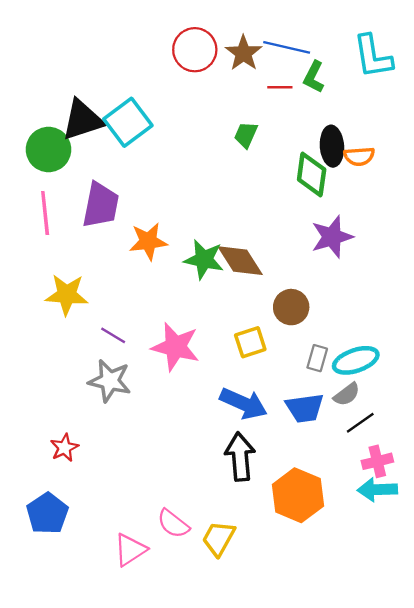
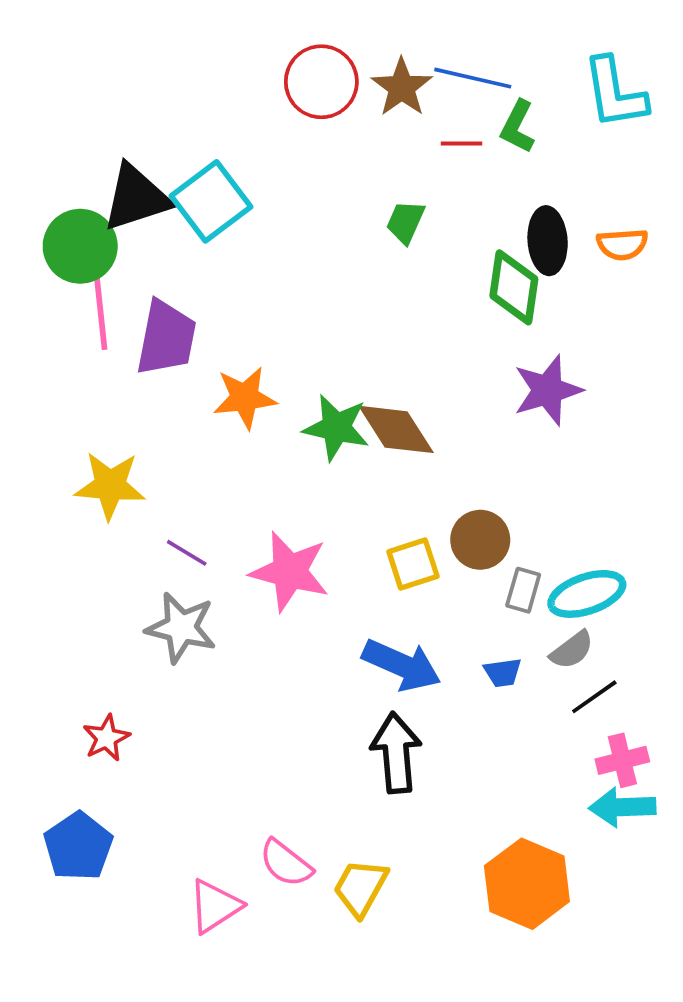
orange semicircle: (359, 156) -> (622, 244), moved
pink line: (45, 213) -> (101, 314), moved
brown circle: (291, 307) -> (480, 540), moved
blue trapezoid: (305, 408) -> (503, 672), size x0.6
orange hexagon: (298, 495) -> (527, 884), moved

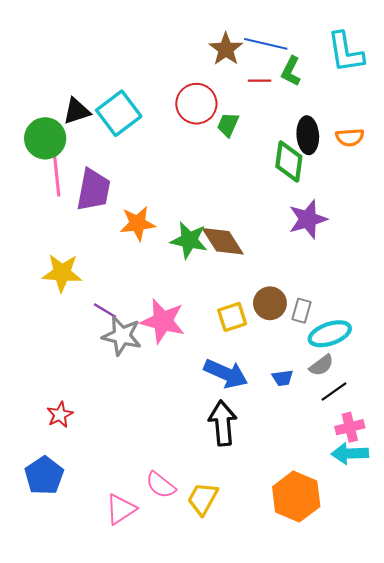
red circle: (321, 82) -> (196, 104), moved
black triangle: (136, 198) -> (77, 111), size x0.7
gray rectangle: (523, 590) -> (301, 311), moved
gray star: (181, 628) -> (122, 336), moved

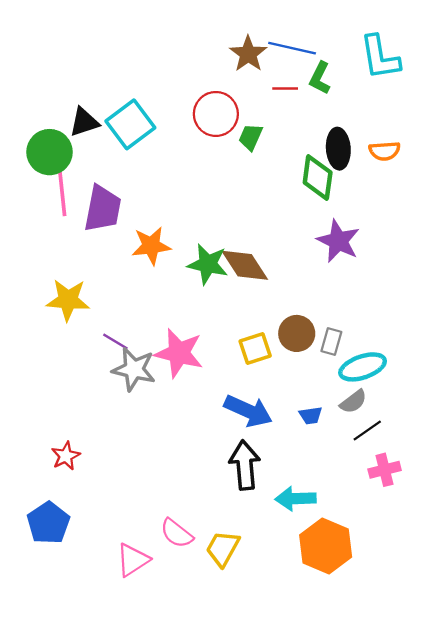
purple star: (308, 219) -> (338, 241), turned -30
cyan arrow: (350, 453) -> (296, 499), moved

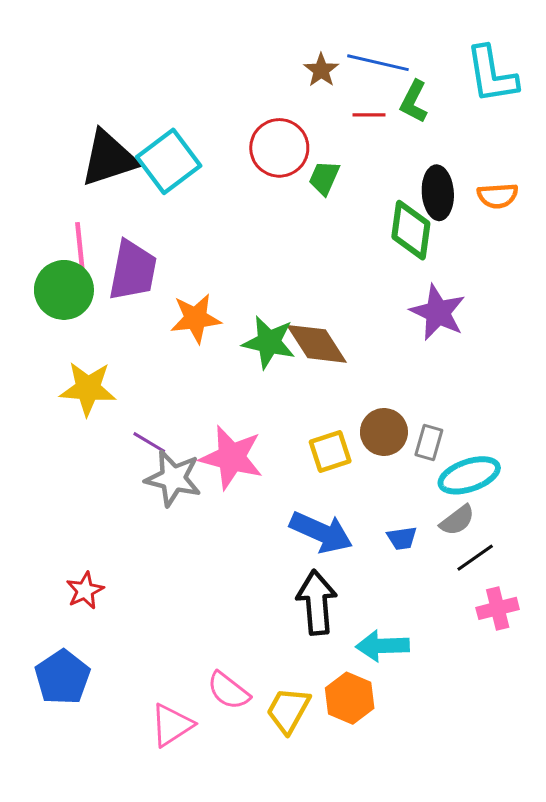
brown star: (248, 54) -> (321, 70), size x0.7
black triangle: (84, 122) -> (109, 158), size x1.5
green circle: (50, 152) -> (64, 290), moved
orange hexagon: (326, 546) -> (350, 698), moved, size x0.7

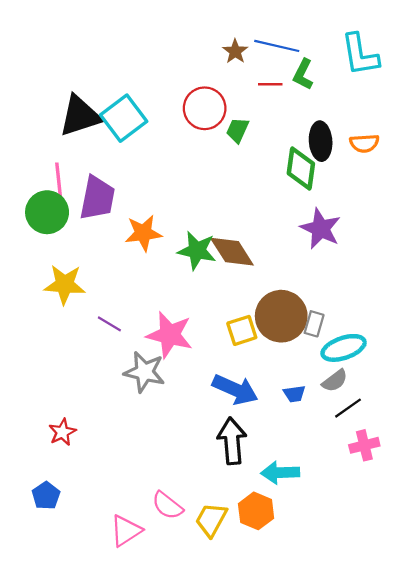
brown circle: (384, 432) -> (281, 316), size x1.5
gray star: (173, 478) -> (144, 372), moved
blue pentagon: (62, 677) -> (46, 496), size x0.7

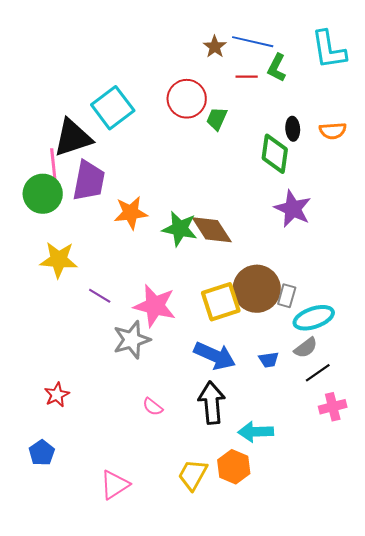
black triangle: (80, 116) -> (73, 138), moved
black ellipse: (321, 141) -> (293, 129), size x0.7
yellow square: (242, 330) -> (221, 302), size x1.4
gray star: (144, 372) -> (132, 340), turned -30
pink semicircle: (167, 505) -> (153, 407), moved, size x0.7

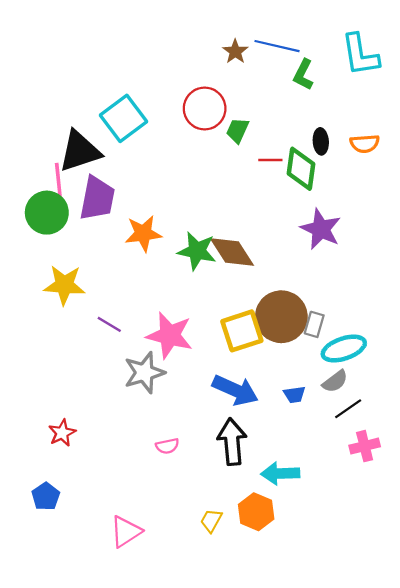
red line: (247, 77) -> (270, 160), moved
pink semicircle: (153, 407) -> (167, 446), turned -50
yellow trapezoid: (193, 475) -> (211, 521), size x0.7

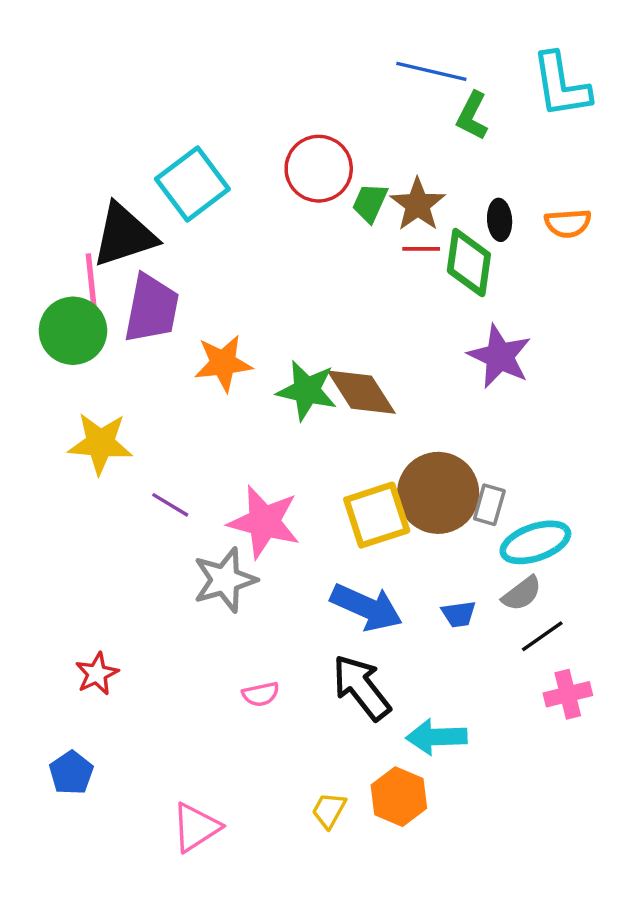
brown star: (235, 52) -> (418, 204), moved, size x1.4
black arrow: (232, 442) -> (361, 687), turned -33

